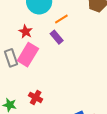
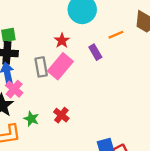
orange line: (61, 19) -> (116, 35), moved

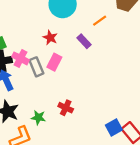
pink rectangle: (60, 66) -> (54, 62), size x0.7
pink cross: (14, 89) -> (21, 58), moved

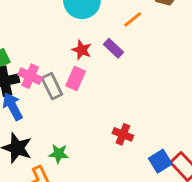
red star: (50, 38) -> (82, 50), moved
red cross: (66, 108) -> (123, 134), moved

